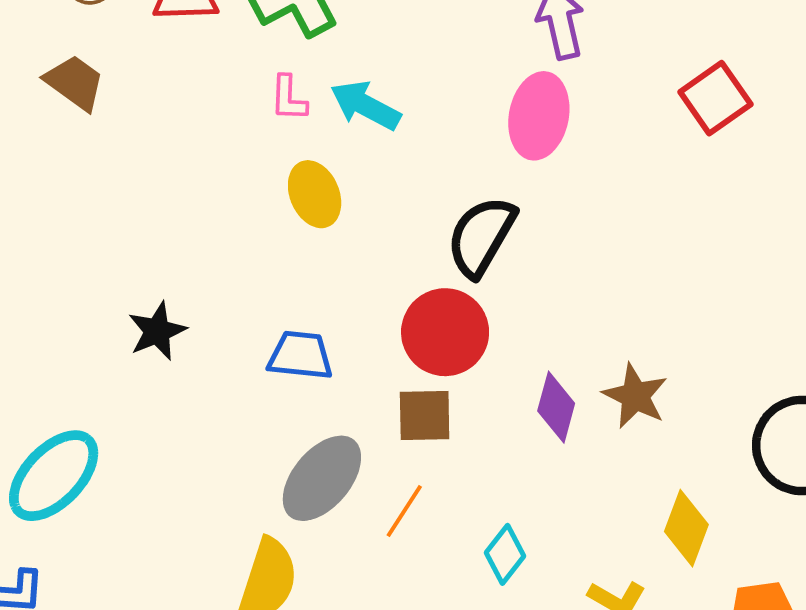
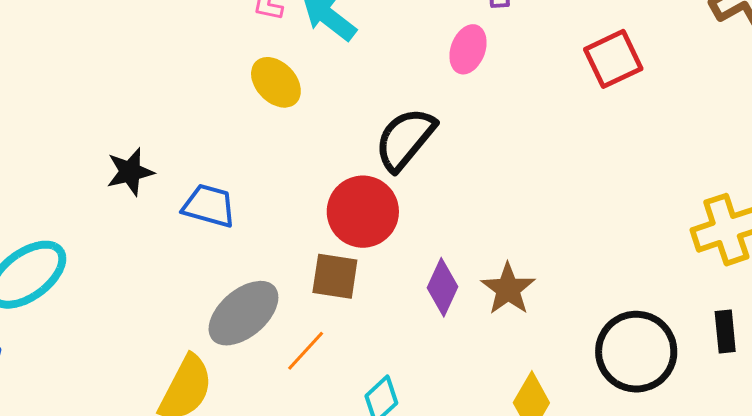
pink ellipse: (539, 116) -> (468, 49), size x0.7
yellow ellipse: (315, 194) -> (276, 82), turned -30
blue trapezoid: (300, 355) -> (209, 206), moved

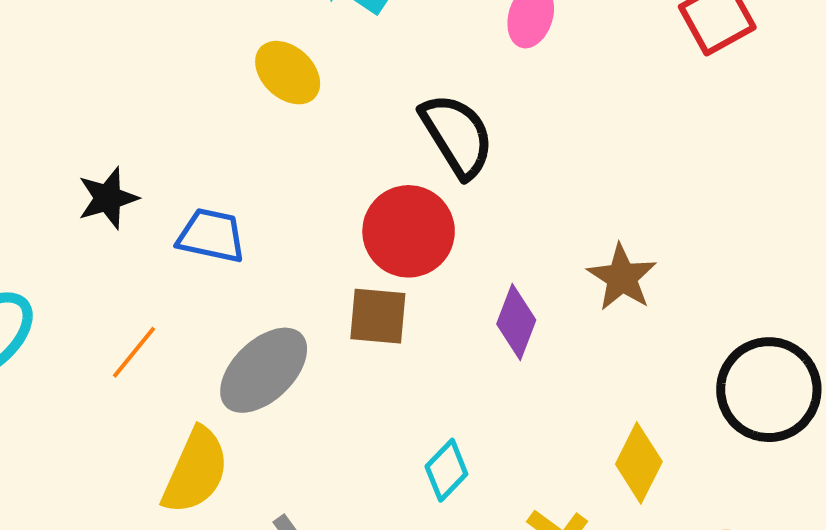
black semicircle: (405, 139) -> (457, 135), turned 112
brown star: (508, 289) -> (622, 277), moved
orange line: (306, 351) -> (134, 352), moved

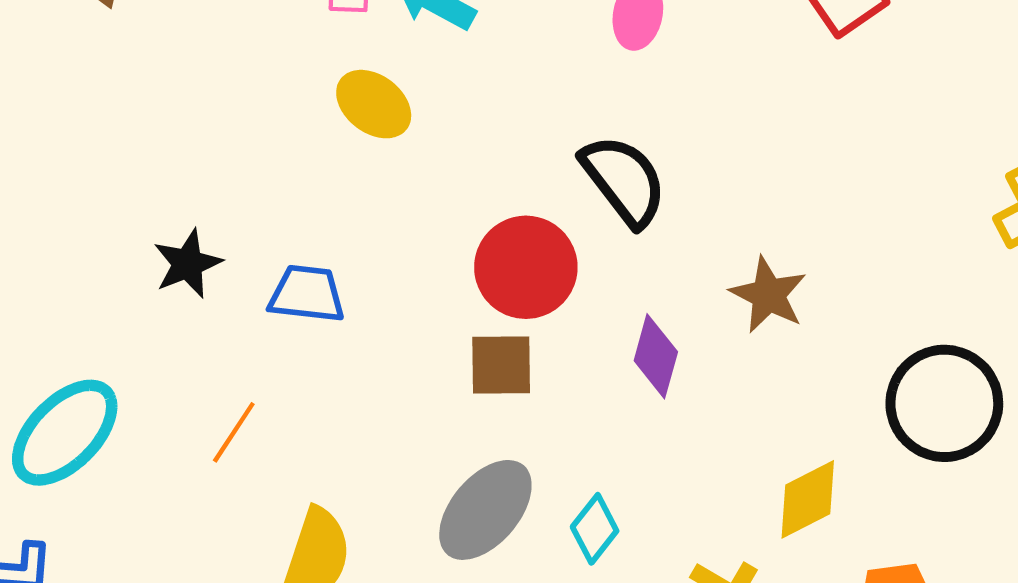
black semicircle: (457, 135) -> (624, 180), moved
gray ellipse: (264, 370) -> (485, 510), moved
yellow diamond: (639, 463) -> (808, 499), turned 42

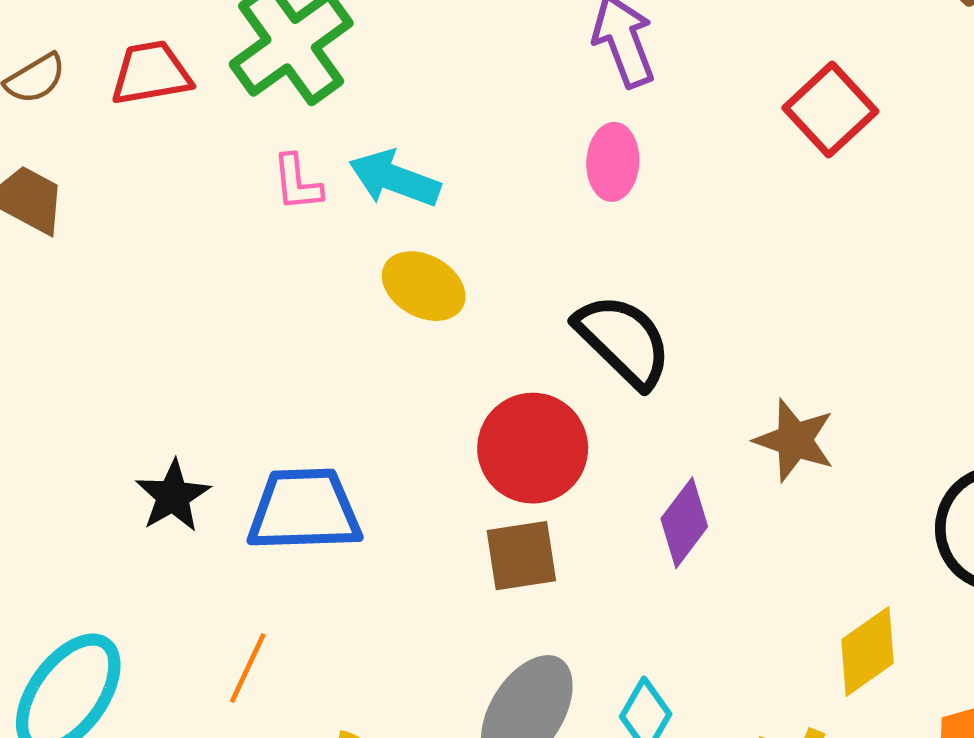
yellow ellipse: (374, 104) -> (424, 286), moved
blue trapezoid: (307, 294) -> (304, 510), size x1.4
purple diamond: (656, 356) -> (684, 523), turned 30

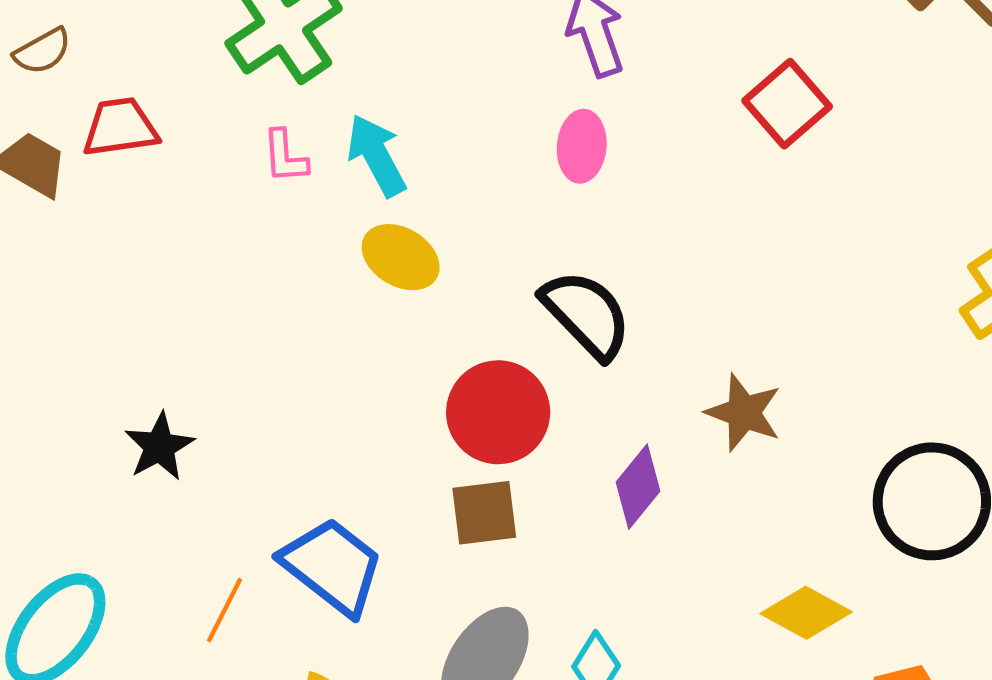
red trapezoid: (151, 73) -> (120, 127), moved
cyan arrow: (394, 179) -> (376, 155), turned 40
blue trapezoid: (304, 510) -> (332, 566), moved, turned 38
yellow diamond: (868, 651) -> (806, 613), turned 62

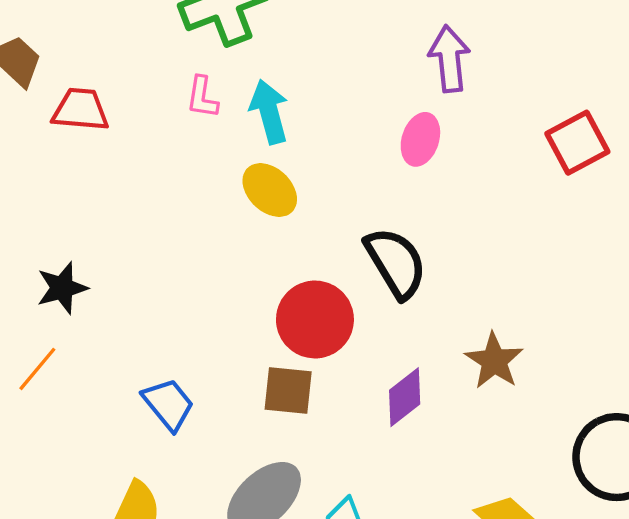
red trapezoid: (120, 127) -> (81, 110), moved
blue trapezoid: (332, 566) -> (168, 404), size x0.7
orange line: (225, 610) -> (37, 369), moved

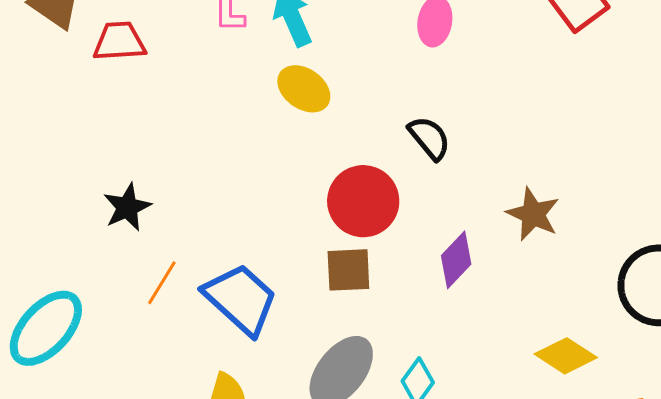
black semicircle: (396, 263) -> (429, 138), size x0.7
orange line: (37, 369) -> (162, 283), moved
blue trapezoid: (168, 404) -> (241, 299), size x1.5

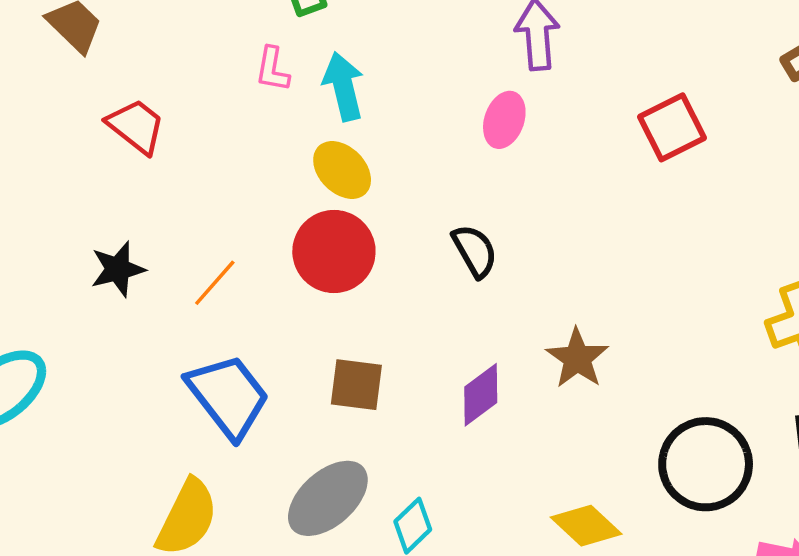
red trapezoid: (119, 41) -> (136, 126), moved, turned 32
red circle: (363, 201) -> (334, 252), moved
orange line: (162, 283) -> (215, 283), moved

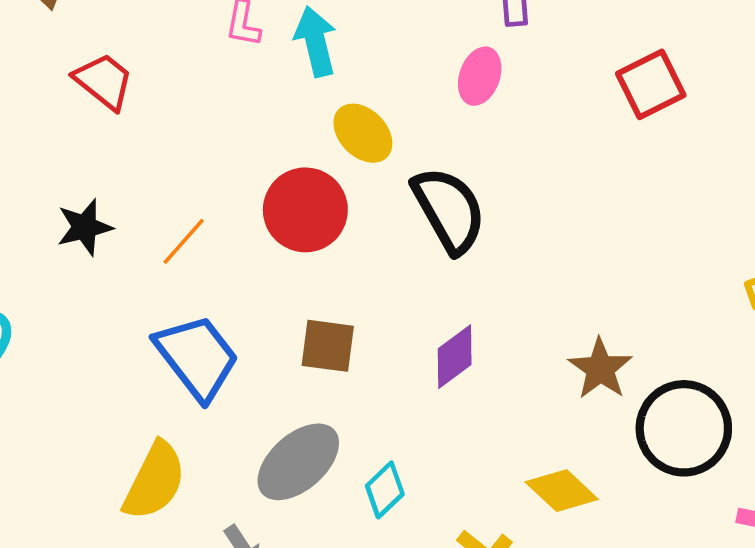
yellow ellipse: (342, 170) -> (363, 133), moved
black semicircle: (475, 251) -> (449, 210), size x1.6
brown star: (577, 358) -> (600, 369), moved

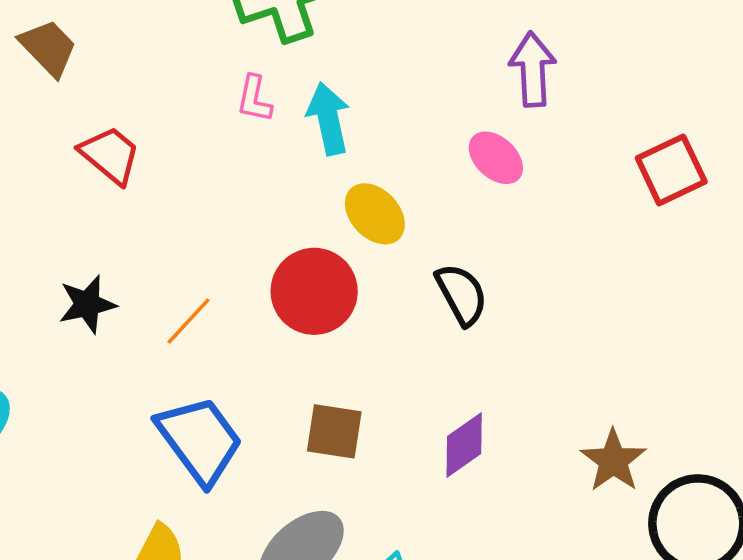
pink ellipse: (480, 76) -> (496, 158), turned -68
black semicircle: (449, 210) -> (462, 294), size x0.7

